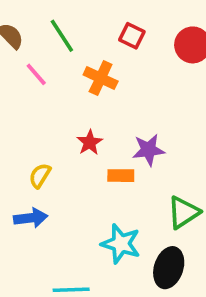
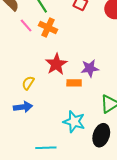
orange cross: (101, 78) -> (48, 28), moved
red star: (90, 142) -> (56, 64), size x1.5

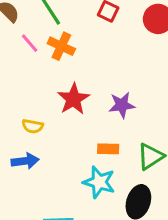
yellow semicircle: (28, 83) -> (33, 126), turned -112
orange rectangle: (74, 83) -> (108, 149), moved

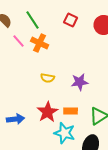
red star: (73, 99) -> (48, 112), moved
yellow semicircle: (33, 126) -> (48, 78), moved

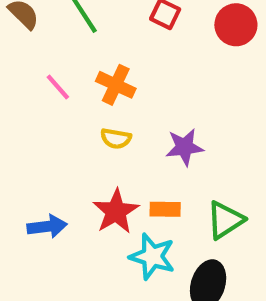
pink line: (19, 41) -> (58, 87), moved
orange cross: (40, 43) -> (116, 85), moved

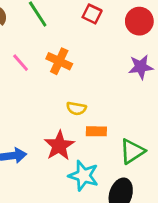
yellow semicircle: (116, 138) -> (76, 108), moved
purple star: (184, 147) -> (141, 67), moved
orange rectangle: (165, 209) -> (96, 131), moved

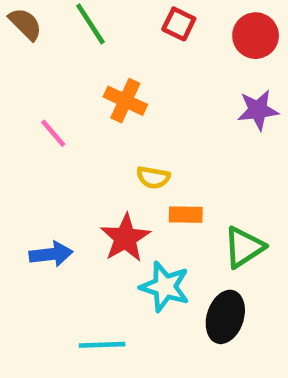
pink line: (21, 63) -> (53, 133), moved

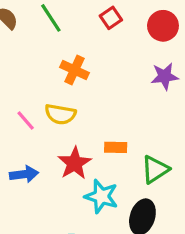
red square: (179, 24) -> (111, 18), turned 30
pink line: (53, 133) -> (26, 121), moved
yellow semicircle: (153, 177) -> (60, 114), moved, size x1.4

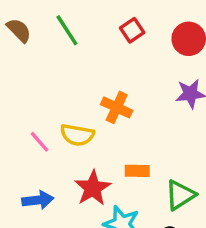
orange cross: (75, 70) -> (117, 107), moved

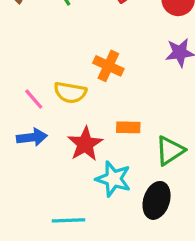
blue arrow: (38, 200) -> (32, 137), moved

